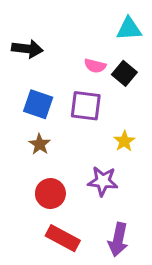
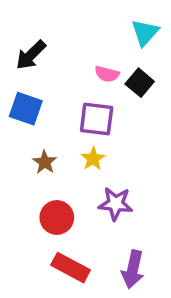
cyan triangle: (129, 29) -> (145, 33), turned -44
black arrow: (27, 49) -> (31, 55), turned 128
blue square: (38, 104) -> (26, 109), moved
yellow star: (124, 141) -> (93, 159), moved

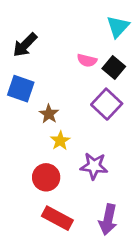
purple square: (97, 119) -> (107, 104), moved, turned 36
yellow star: (93, 159) -> (60, 141), moved
brown star: (45, 162) -> (49, 114), moved

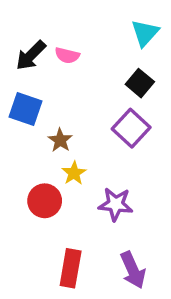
pink semicircle: (87, 60) -> (67, 55), moved
red circle: (46, 177) -> (45, 201), moved
red rectangle: (57, 218) -> (71, 268), turned 72
purple arrow: (108, 220) -> (133, 270), turned -36

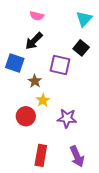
black arrow: (31, 55) -> (34, 41), moved
pink semicircle: (67, 55) -> (37, 16), moved
purple square: (131, 128) -> (60, 65), moved, turned -30

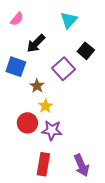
pink semicircle: (37, 16) -> (17, 19), moved, turned -64
cyan triangle: (84, 19) -> (69, 20), moved
purple square: (60, 65) -> (64, 69), turned 35
purple star: (67, 118) -> (52, 130), moved

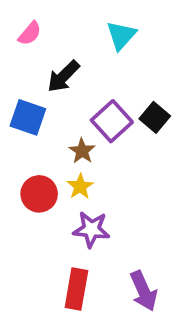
black square: (86, 51) -> (155, 117), moved
brown star: (37, 86) -> (82, 151), moved
red circle: (27, 123) -> (39, 194), moved

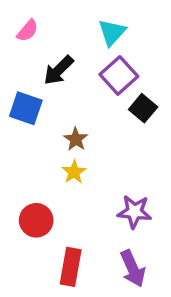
purple square: (112, 121) -> (119, 75), moved
red circle: (39, 194) -> (36, 220), moved
purple star: (91, 229) -> (134, 212), moved

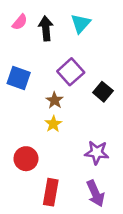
black arrow: (59, 70) -> (46, 28), moved, turned 130
purple square: (119, 75) -> (71, 72), moved
black square: (143, 108) -> (103, 92), moved

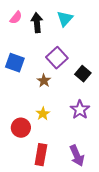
yellow star: (53, 124) -> (43, 114), moved
purple star: (97, 152) -> (80, 110), moved, turned 30

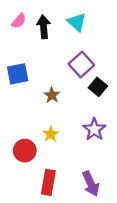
cyan triangle: (65, 19) -> (77, 22), turned -30
purple square: (57, 58) -> (81, 65), moved
blue square: (15, 63) -> (18, 74), turned -30

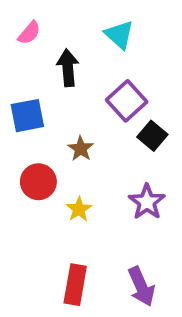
black arrow: (44, 27) -> (68, 68), moved
red circle: (25, 151) -> (38, 182), moved

